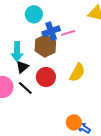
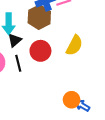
black line: (25, 88) -> (18, 63), turned 35

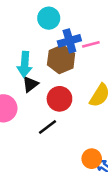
black line: (18, 63) -> (48, 127), moved, turned 63

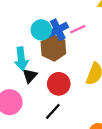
cyan circle: (49, 18) -> (41, 30), moved

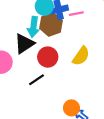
cyan arrow: (21, 59) -> (33, 27), moved
black triangle: (30, 76) -> (24, 44), size x1.5

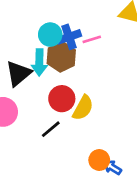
black triangle: (24, 44) -> (18, 73), moved
yellow semicircle: (81, 56) -> (83, 108), moved

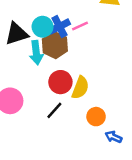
black triangle: (18, 73) -> (16, 34), moved, turned 30
orange circle: (99, 160) -> (96, 117), moved

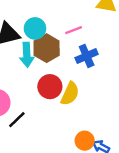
blue cross: (59, 27) -> (87, 56), moved
black line: (54, 110) -> (17, 120), moved
orange circle: (96, 117) -> (85, 141), moved

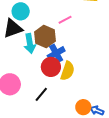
cyan circle: (35, 28) -> (21, 11), moved
blue cross: (87, 56) -> (56, 53), moved
black line: (17, 120) -> (41, 94), moved

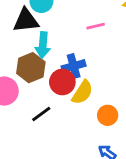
brown hexagon: (45, 36) -> (31, 68), moved
orange circle: (83, 107) -> (108, 115), moved

